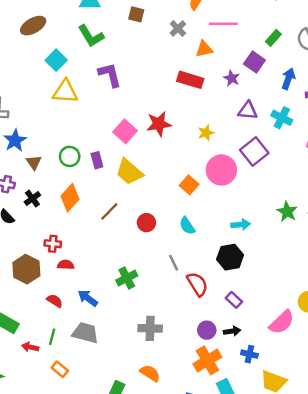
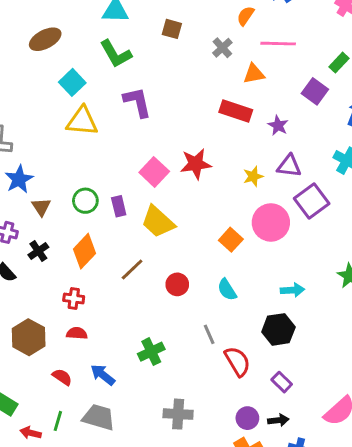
purple star: (232, 78) -> (278, 125), moved
purple triangle: (248, 111) -> (289, 166), moved
red cross: (53, 244) -> (74, 299), moved

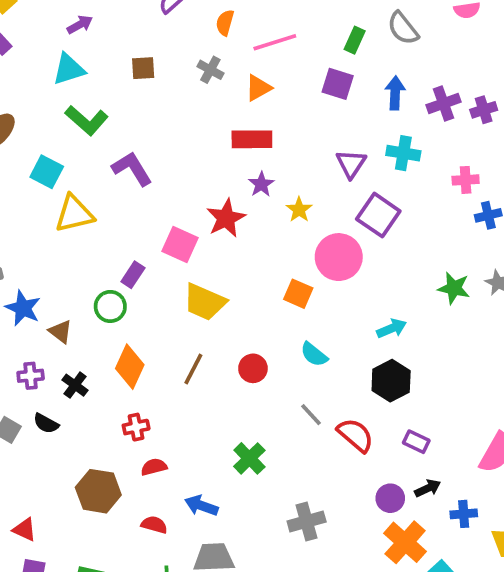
purple star: (278, 125) -> (261, 184), moved, turned 30
purple triangle: (289, 166) -> (351, 164), moved, turned -45
purple rectangle: (119, 206) -> (133, 275), moved, turned 66

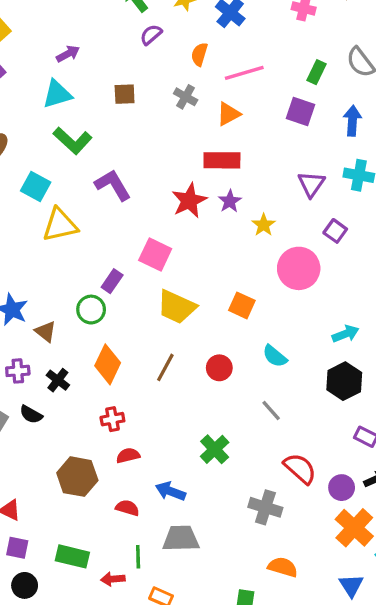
purple square: (378, 215) -> (335, 231), size x0.6
red star: (226, 218) -> (189, 201), moved
orange square: (298, 294) -> (242, 305), moved
red semicircle: (355, 435) -> (300, 469), moved
gray cross: (307, 522) -> (265, 507), turned 32

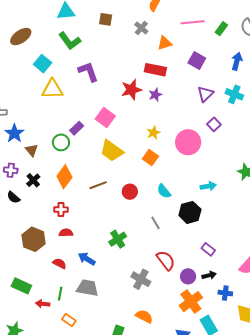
pink line: (244, 73) -> (193, 22), moved
purple square: (301, 112) -> (197, 61), moved
yellow star: (264, 225) -> (154, 133), moved
brown line: (165, 367) -> (98, 185), turned 30
black hexagon: (344, 381) -> (190, 212), moved

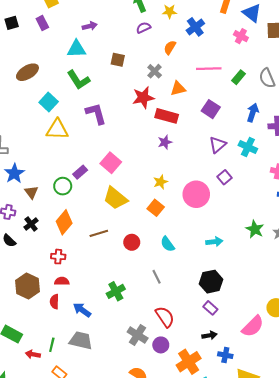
red star: (131, 90) -> (143, 97), moved
black hexagon: (190, 212) -> (211, 282), moved
red semicircle: (59, 264) -> (54, 302), moved, turned -120
purple circle: (188, 276) -> (161, 345), moved

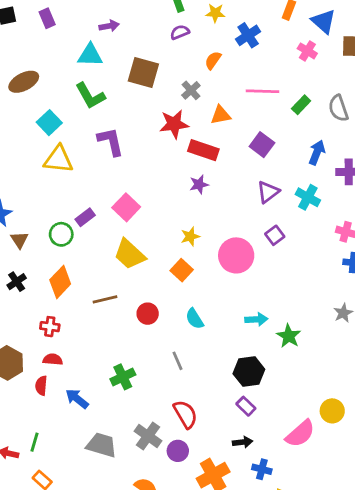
brown square: (118, 60) -> (143, 72), size x1.6
green star: (255, 229) -> (289, 336), moved
gray trapezoid: (81, 340) -> (101, 445), moved

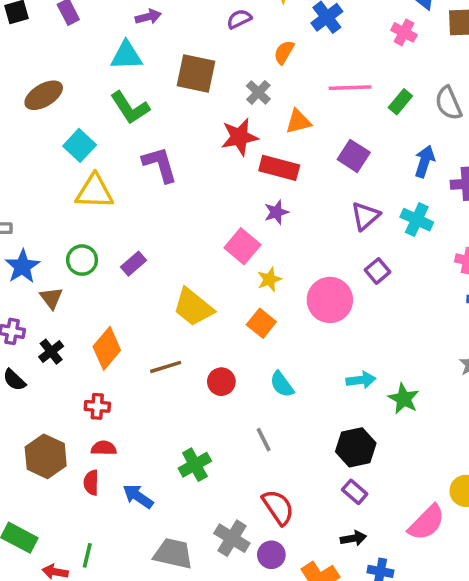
pink square: (126, 207) -> (242, 246), moved
green circle: (61, 234) -> (82, 260), moved

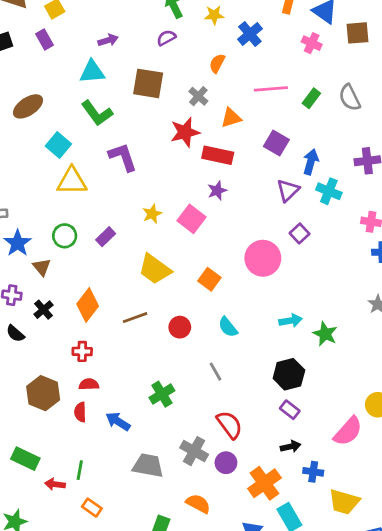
purple semicircle: (239, 19) -> (166, 38), moved
blue arrow: (425, 161) -> (311, 162), moved
yellow star: (269, 279) -> (152, 214), moved

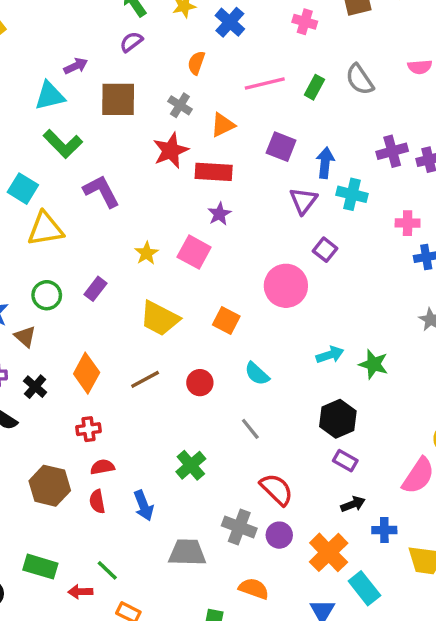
purple arrow: (108, 40) -> (76, 66), moved
blue arrow: (118, 421) -> (144, 506), turned -135
green line: (80, 470) -> (107, 570), turned -48

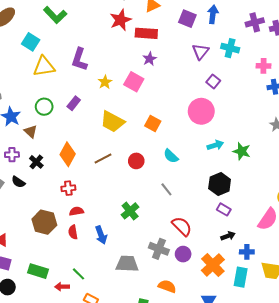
blue arrow: (325, 163) -> (213, 14), moved
purple L-shape: (101, 191) -> (79, 59), moved, turned -135
pink circle: (286, 286) -> (201, 111), moved
cyan rectangle: (364, 588) -> (241, 277), moved, turned 48

